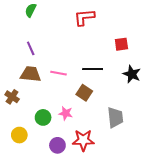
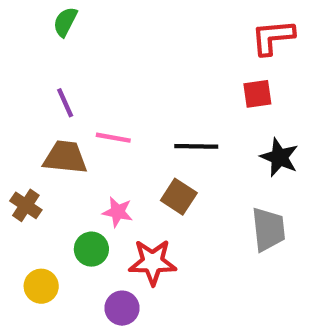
red L-shape: (84, 17) -> (273, 37), moved
pink line: (59, 73) -> (113, 138), moved
pink star: (66, 113) -> (118, 212), moved
gray trapezoid: (115, 117) -> (268, 229), moved
red star: (83, 140) -> (153, 262), moved

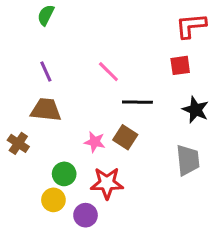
pink line: (113, 138) -> (108, 72), moved, turned 35
pink star: (118, 212) -> (95, 142), moved
yellow circle: (41, 286) -> (53, 200), moved

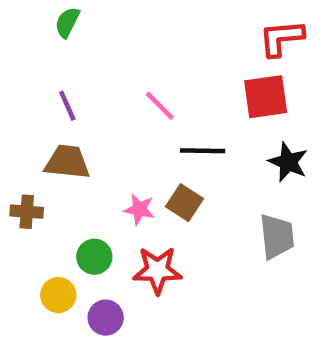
red square: (180, 65) -> (266, 97), size x1.5
brown cross: (18, 143) -> (27, 212), turned -30
yellow circle: (53, 200) -> (58, 295), moved
purple circle: (86, 215) -> (106, 318), moved

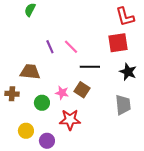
red L-shape: (281, 38) -> (125, 17), turned -100
purple line: (67, 106) -> (50, 47), moved
green circle: (94, 257) -> (42, 103), moved

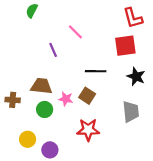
pink line: (71, 47) -> (75, 32), moved
brown trapezoid: (30, 72) -> (41, 86), moved
red star: (70, 120) -> (88, 130), moved

